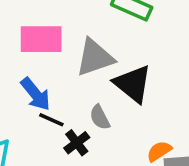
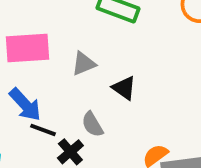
gray triangle: (95, 58) -> (84, 64), size x0.6
black triangle: (133, 84) -> (124, 88), size x0.6

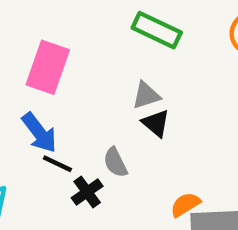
pink rectangle: (28, 48) -> (48, 67), turned -72
gray triangle: (84, 64) -> (146, 95), moved

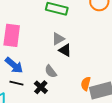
black line: (57, 164) -> (16, 83), moved
orange semicircle: (185, 205) -> (86, 84), turned -32

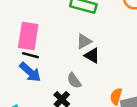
black line: (16, 83) -> (30, 55), moved

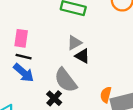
pink rectangle: (28, 36) -> (21, 38), size x0.7
gray semicircle: (74, 81) -> (66, 80), size x1.6

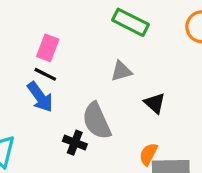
black triangle: (82, 56) -> (155, 103), moved
black cross: (54, 98) -> (75, 143), turned -35

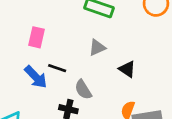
black line: (45, 74) -> (57, 68), moved
gray semicircle: (97, 121) -> (83, 90), size x0.7

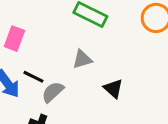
gray semicircle: (83, 90) -> (53, 92), moved, turned 72

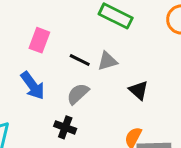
black line: (33, 77) -> (80, 60), moved

